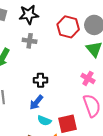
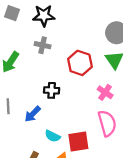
red hexagon: (68, 27) -> (80, 63), moved
blue arrow: (36, 102) -> (33, 114), moved

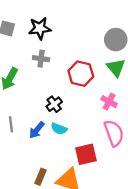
black cross: (52, 90) -> (54, 104), turned -35
cyan semicircle: (53, 136) -> (59, 129), moved

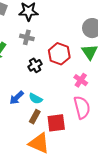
black cross: (54, 104) -> (35, 65), moved
brown rectangle: (40, 177) -> (35, 117), moved

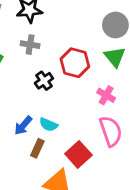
brown rectangle: (35, 117) -> (37, 148), moved
red square: (56, 123) -> (78, 154), turned -30

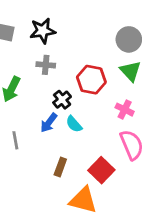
blue arrow: (23, 125) -> (49, 123), moved
cyan semicircle: (48, 125) -> (74, 124), moved, turned 30

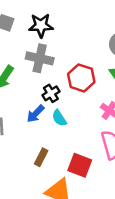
gray cross: (46, 65) -> (40, 58), size x1.5
red square: (101, 170) -> (80, 165), turned -30

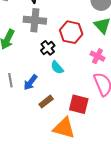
blue arrow: (35, 114) -> (30, 82), moved
brown rectangle: (41, 157) -> (46, 102), turned 32

